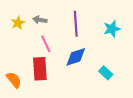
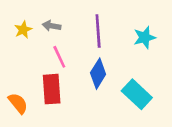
blue diamond: (76, 57) -> (98, 74), turned -40
cyan rectangle: (106, 73) -> (137, 94), size x1.6

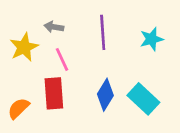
yellow star: (23, 30) -> (24, 47), moved, size x1.5
blue diamond: (98, 74) -> (105, 95), moved
orange semicircle: (18, 103) -> (19, 108), turned -95

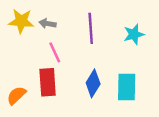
yellow star: (24, 47) -> (21, 21), moved, turned 30
cyan rectangle: (143, 99) -> (127, 87), turned 48

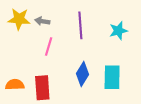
pink line: (55, 52) -> (49, 47), turned 42
red rectangle: (48, 82) -> (42, 88), moved
orange semicircle: (16, 95) -> (15, 85), turned 42

